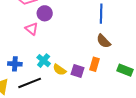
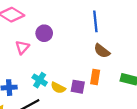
purple circle: (45, 13) -> (44, 33), moved
pink triangle: (32, 29) -> (22, 47), turned 40

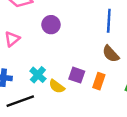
pink triangle: (22, 47) -> (12, 39), moved
purple square: (78, 87) -> (77, 75), moved

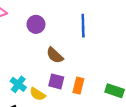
purple circle: (51, 25) -> (36, 24), moved
brown semicircle: (111, 54) -> (55, 55), moved

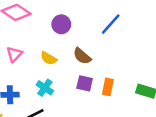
blue line: (83, 26) -> (111, 24), turned 45
yellow semicircle: (38, 94) -> (49, 58), moved

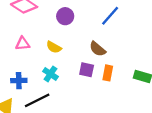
pink triangle: (14, 54) -> (23, 44), turned 40
brown semicircle: (82, 56) -> (98, 49), moved

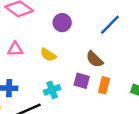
cyan cross: (50, 74) -> (52, 90), moved, turned 32

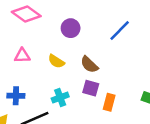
brown semicircle: (95, 59) -> (89, 65), moved
orange rectangle: (104, 85) -> (109, 102), moved

